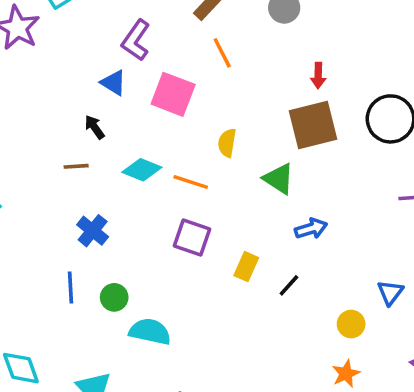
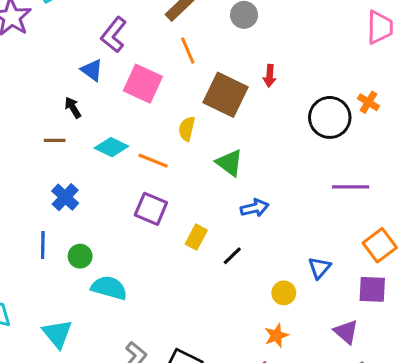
brown square: (313, 125) -> (226, 95), moved, turned 36

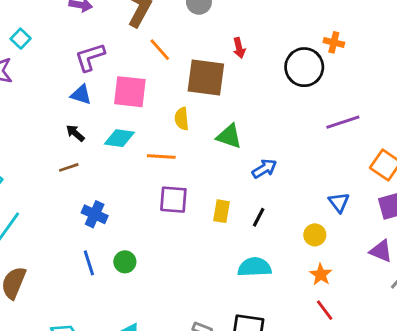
purple L-shape: (114, 35) -> (90, 57), turned 52
cyan diamond: (111, 147) -> (119, 138), moved
cyan semicircle: (109, 288) -> (254, 267), moved

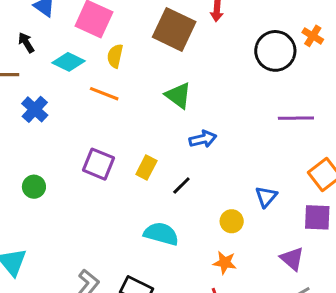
yellow semicircle: (182, 119) -> (115, 56), moved
purple square: (173, 200) -> (98, 164), moved
blue cross: (95, 214) -> (35, 109), moved
orange star: (321, 275) -> (225, 263), turned 30

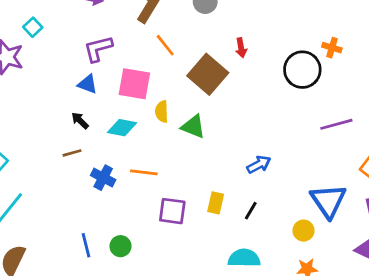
brown square: (174, 29) -> (208, 74), turned 30
orange line: (104, 94) -> (144, 172), moved
green triangle: (178, 95) -> (193, 127), moved
blue triangle: (266, 197) -> (328, 201), size x1.8

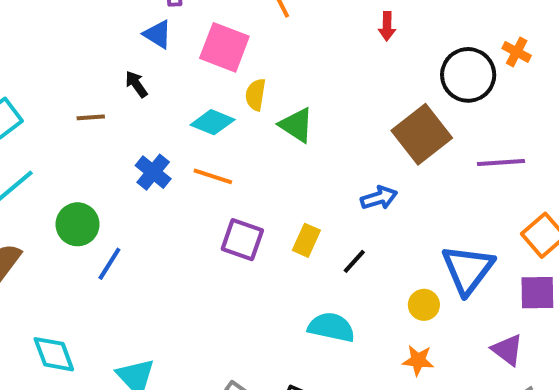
brown square: (208, 74) -> (422, 134), moved
cyan diamond: (122, 128) -> (213, 122), moved
brown line: (72, 153) -> (91, 117), moved
blue line: (86, 245) -> (109, 264), turned 35
green circle: (121, 246) -> (77, 224), moved, size x1.4

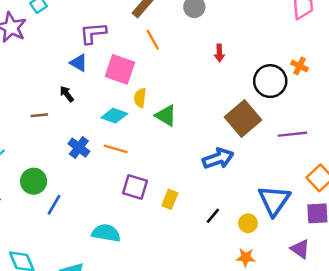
blue arrow: (379, 198) -> (218, 158), size x1.4
yellow rectangle: (306, 240) -> (170, 199), moved
black line: (354, 261) -> (213, 216), moved
cyan semicircle: (331, 327) -> (106, 233), moved

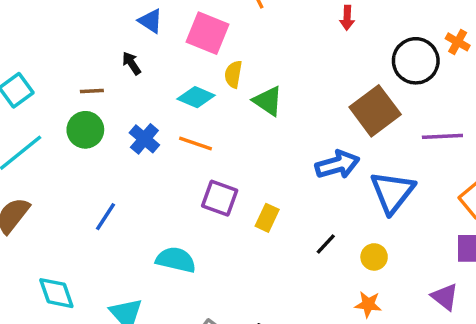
green circle: (34, 181) -> (85, 130), moved
blue triangle: (274, 200) -> (392, 192), moved

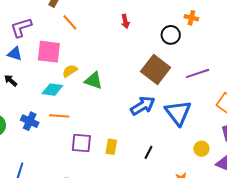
black circle: (416, 61) -> (171, 35), size x0.7
yellow semicircle: (233, 74) -> (70, 71), turned 63
yellow circle: (374, 257) -> (201, 149), moved

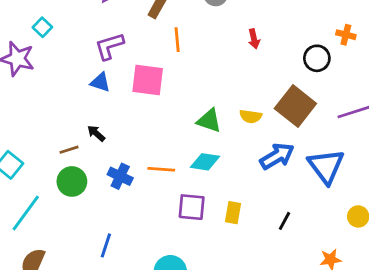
orange line: (70, 22) -> (177, 40), turned 36
yellow semicircle: (70, 71) -> (251, 116), moved, turned -140
black arrow: (11, 81) -> (96, 133), moved
cyan diamond: (52, 90) -> (205, 162), moved

